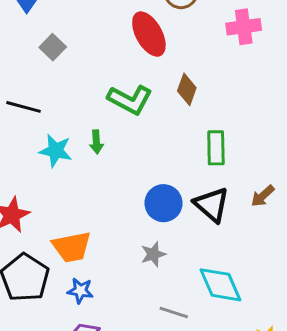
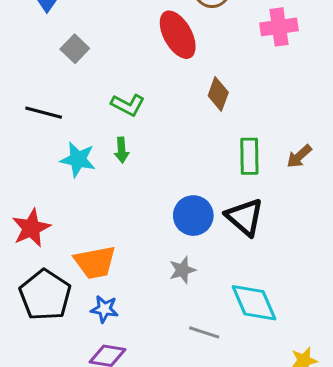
green L-shape: (130, 100) -> (128, 105), moved, size x0.7
brown arrow: (263, 196) -> (299, 156), moved

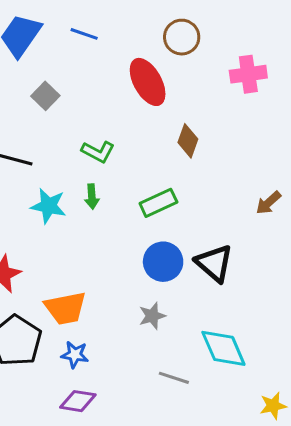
green rectangle: (249, 156) -> (158, 203), moved, turned 66

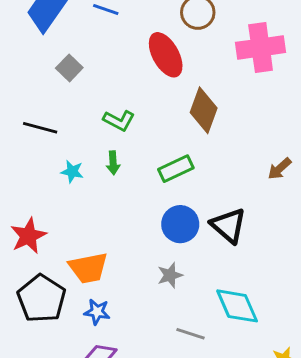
pink cross: (248, 74) -> (261, 47), size x1.4
brown diamond: (188, 141) -> (204, 110), size x1.4
cyan star: (48, 206) -> (72, 172), size x0.7

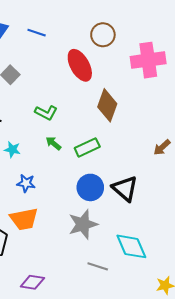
green arrow: (113, 163) -> (53, 143), moved, turned 133
gray star: (170, 275) -> (83, 224), size x1.6
blue star: (97, 312) -> (26, 183), moved

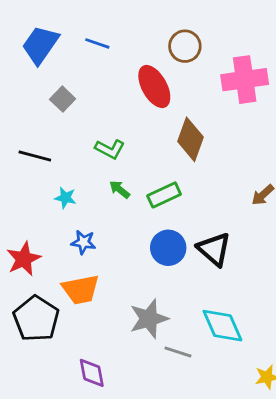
gray star: (83, 224) -> (149, 319), moved
purple diamond: (32, 282) -> (92, 373), turned 70

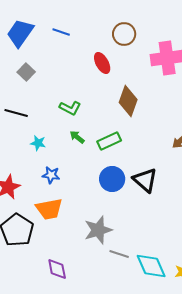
red ellipse: (154, 87) -> (102, 63), size x0.7
gray square: (63, 99) -> (26, 72), moved
cyan diamond: (222, 326) -> (151, 266), moved

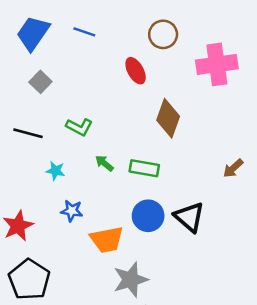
green L-shape: (70, 108) -> (79, 127), moved
green rectangle: (109, 141) -> (144, 168), turned 35
orange trapezoid: (49, 209) -> (107, 240), moved

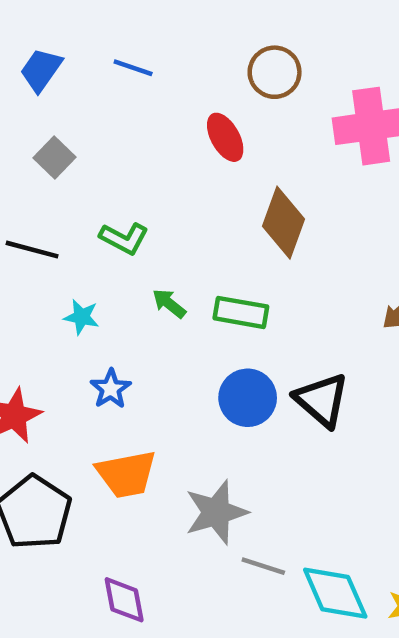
blue trapezoid: (33, 33) -> (41, 70), size x0.7
blue star: (72, 211) -> (111, 389), turned 30
orange trapezoid: (107, 240) -> (126, 474), moved

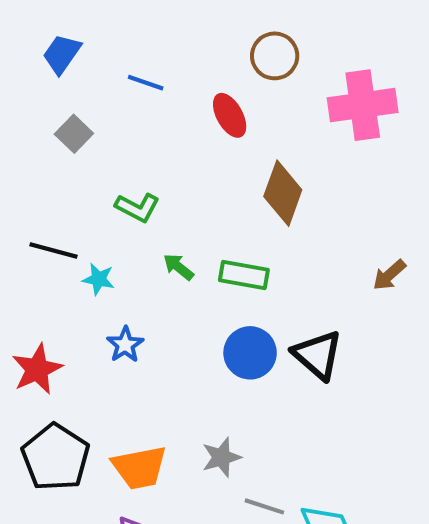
blue line: (133, 68) -> (146, 83), moved
black line: (32, 250) -> (53, 250), moved
orange trapezoid: (126, 474) -> (139, 467), moved
gray star: (216, 512) -> (221, 457), size x0.7

